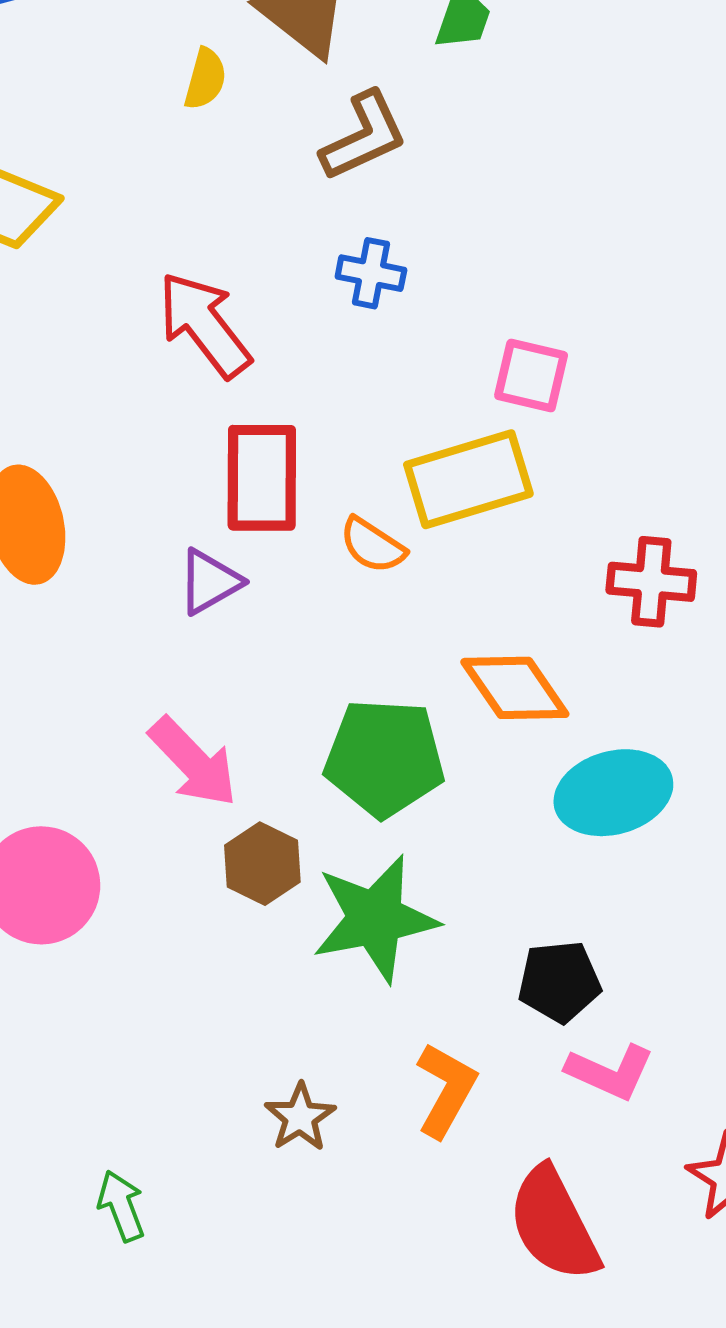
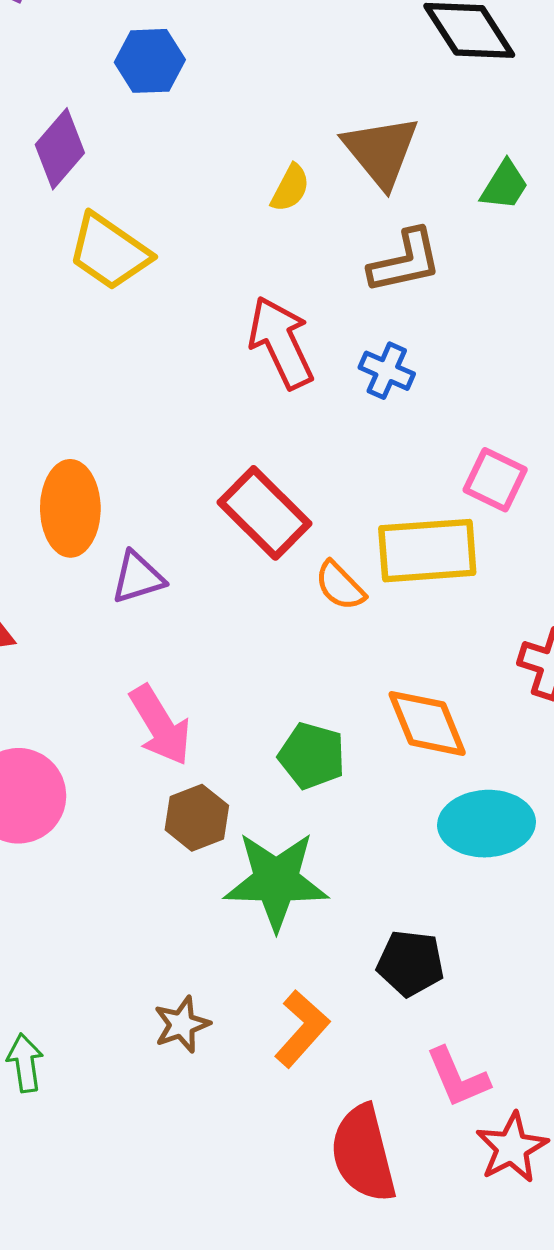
red arrow: (204, 325) -> (281, 342), moved
red rectangle: (262, 478) -> (264, 513), turned -58
purple triangle: (210, 582) -> (138, 578), moved
green pentagon: (385, 758) -> (312, 756), size x0.7
pink L-shape: (610, 1072) -> (458, 1077), moved, turned 30

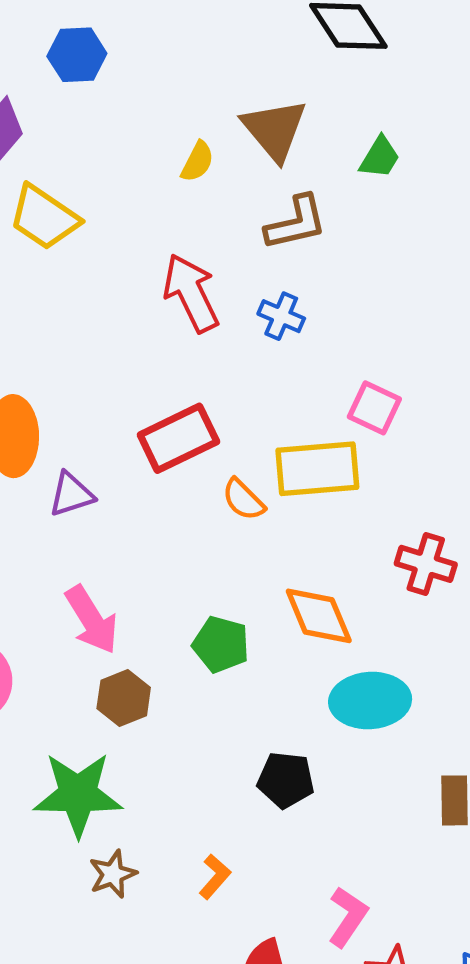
red rectangle: (264, 513) -> (178, 438), turned -70
green star: (276, 881) -> (78, 794), moved
black pentagon: (410, 963) -> (286, 780), moved
orange L-shape: (302, 1029) -> (215, 877), size x0.7
pink L-shape: (458, 1077) -> (348, 917), turned -122

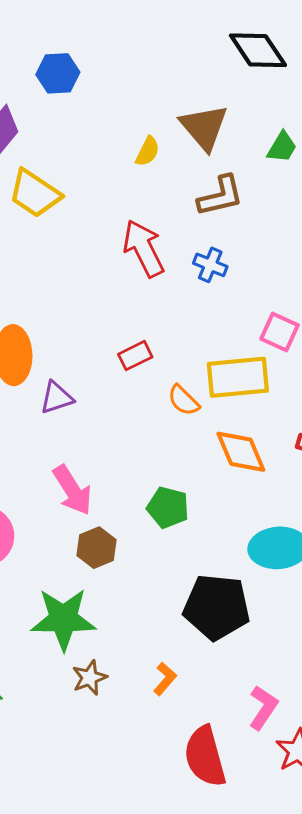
red rectangle: (178, 438) -> (135, 356), size x0.6
orange diamond: (319, 616) -> (241, 452), moved
black pentagon: (286, 780) -> (217, 607), size x1.6

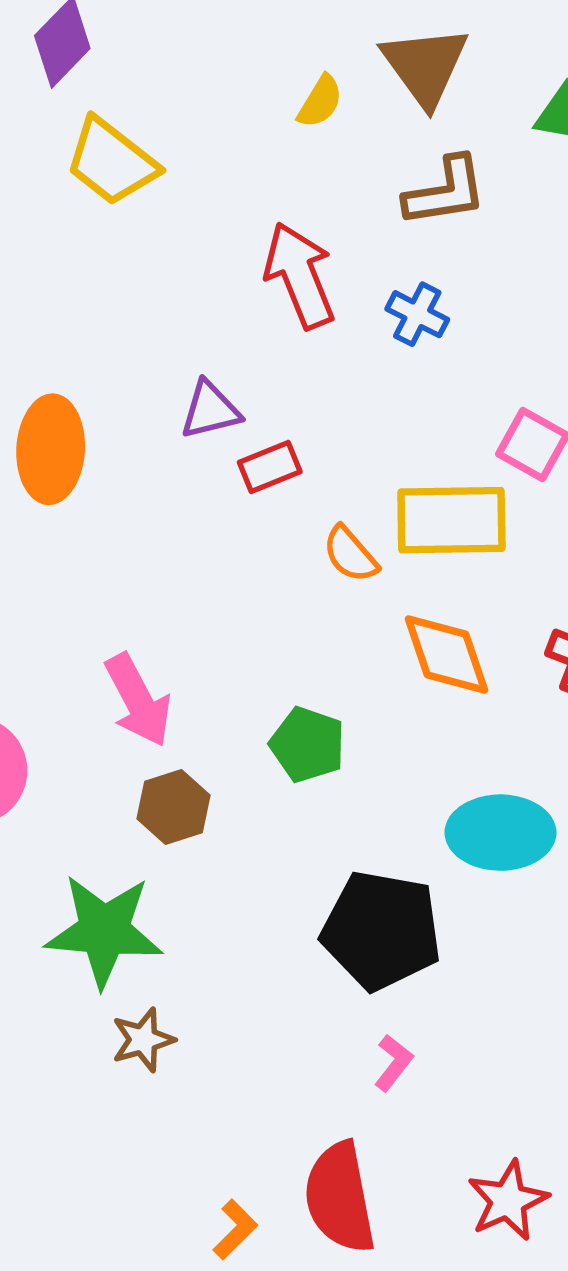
purple triangle: (57, 398) -> (210, 410), moved
orange L-shape: (165, 679) -> (235, 1229), moved
pink L-shape: (263, 708) -> (393, 1063), moved, size x0.7

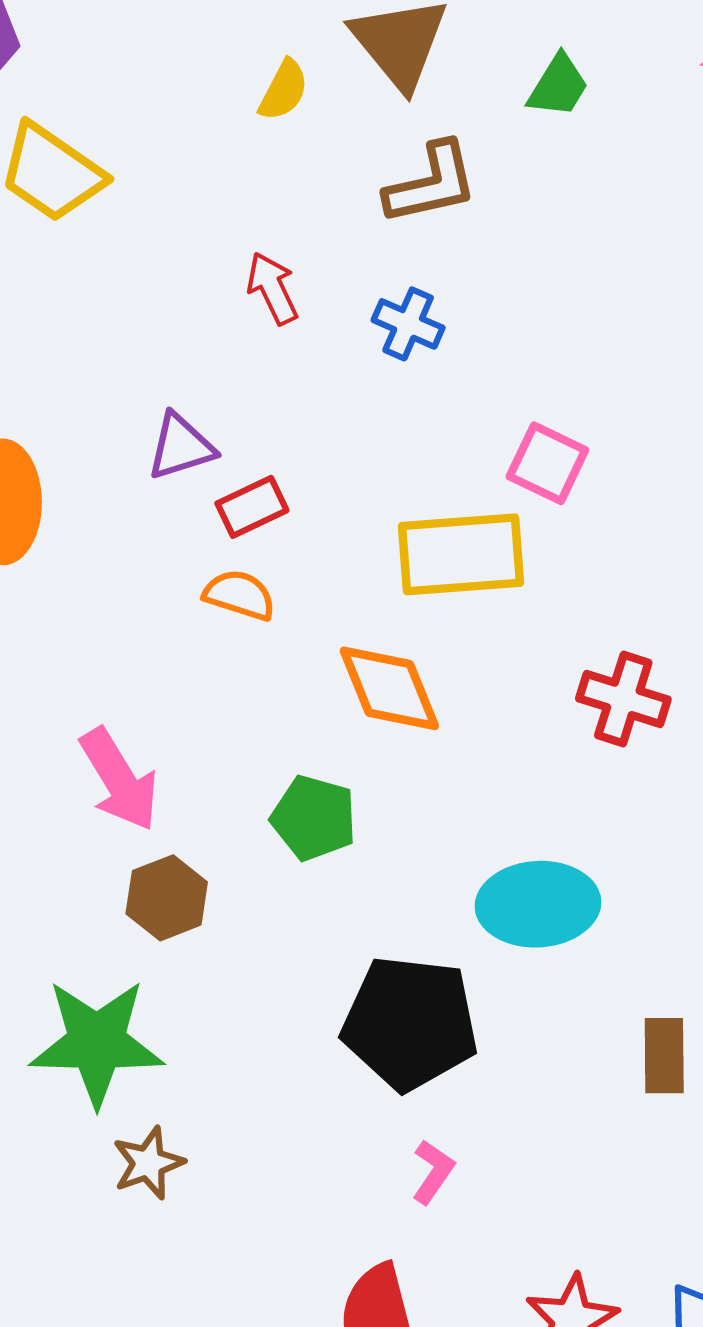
red arrow: (300, 275) -> (272, 288), size x0.6
orange semicircle: (350, 554) -> (240, 595), moved, turned 152
orange diamond: (446, 654) -> (389, 688), moved

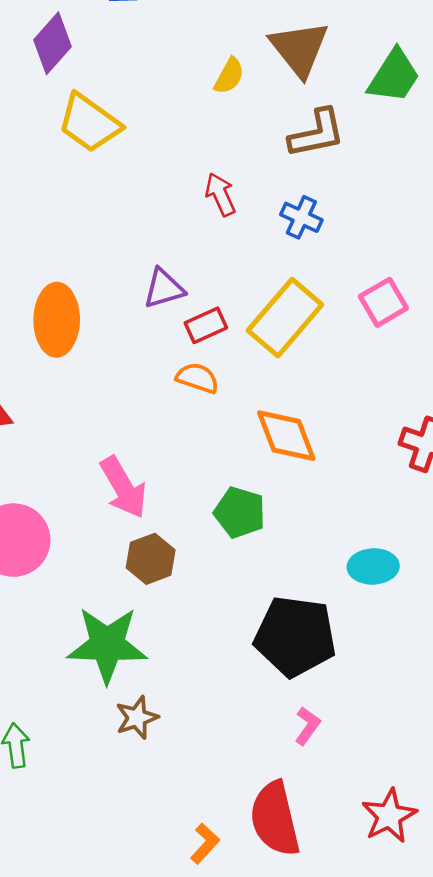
green trapezoid: (558, 86) -> (394, 76), size x1.4
pink square: (547, 463) -> (383, 302), turned 33
yellow rectangle: (461, 554) -> (285, 318), moved, turned -46
cyan ellipse: (538, 904) -> (373, 566), size x0.7

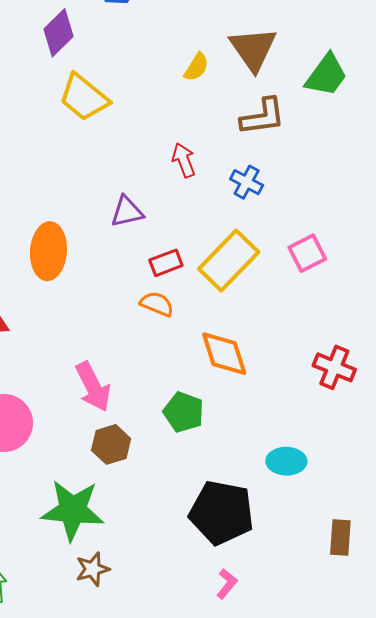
purple triangle: (164, 288) -> (127, 212), moved

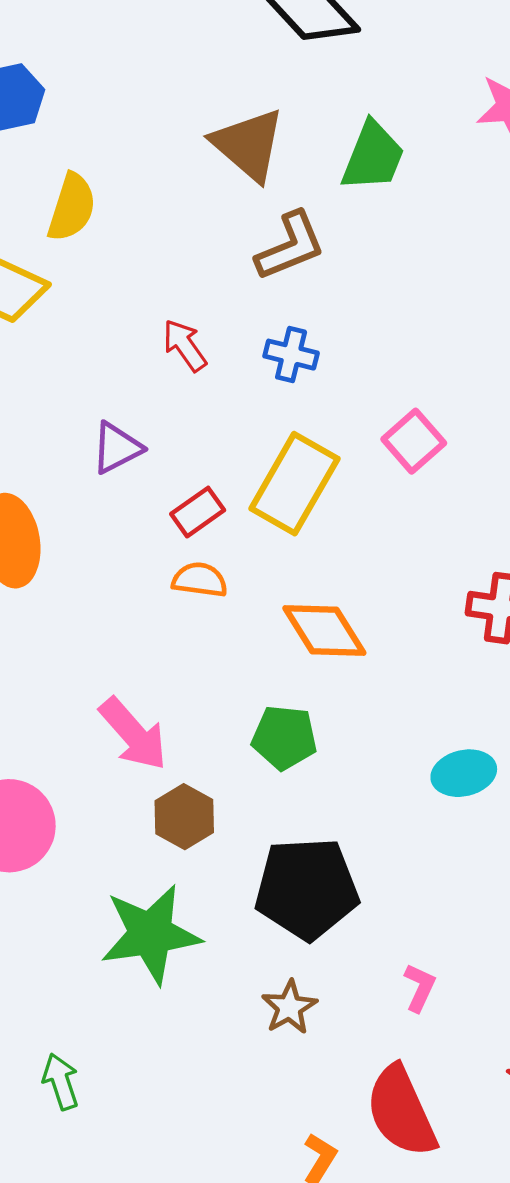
yellow semicircle: (196, 67) -> (72, 207), moved, size x1.4
black pentagon: (222, 513) -> (307, 889), moved
brown star: (93, 569) -> (289, 1007), moved

